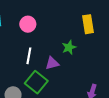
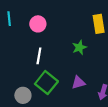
purple triangle: (52, 63) -> (78, 83), moved

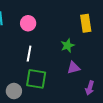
green square: (46, 83) -> (36, 79), turned -30
purple triangle: (78, 83) -> (74, 68), moved

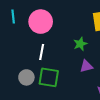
pink circle: (28, 23) -> (41, 22), size x1.5
gray circle: (14, 91) -> (26, 77), moved

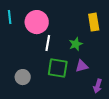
white line: (42, 52) -> (48, 43), moved
green square: (49, 77) -> (58, 68), moved

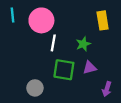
gray circle: (23, 77) -> (35, 88), moved

